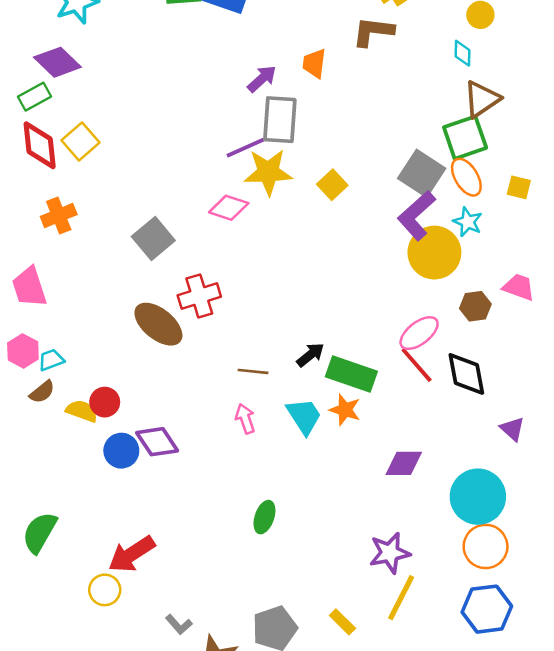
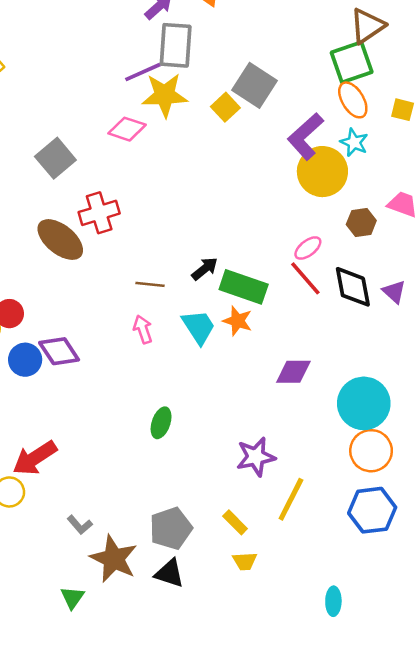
gray square: (422, 173) -> (254, 85), moved
pink ellipse: (419, 333) -> (308, 248), size x0.7
purple triangle: (512, 429) -> (394, 292), moved
purple star: (390, 553) -> (256, 457), moved

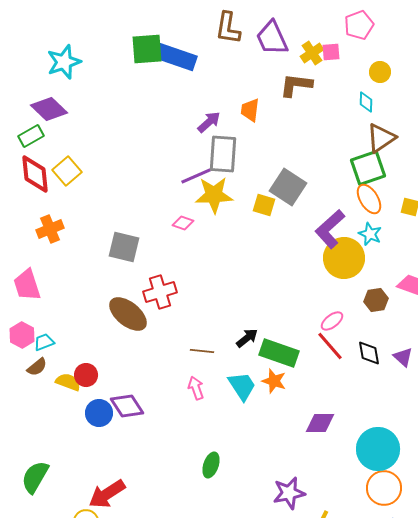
yellow square: (225, 107) -> (264, 205), turned -30
pink diamond: (127, 129) -> (183, 223), size x0.7
gray square: (55, 158) -> (124, 247), turned -36
black diamond: (353, 287) -> (369, 353), size x0.7

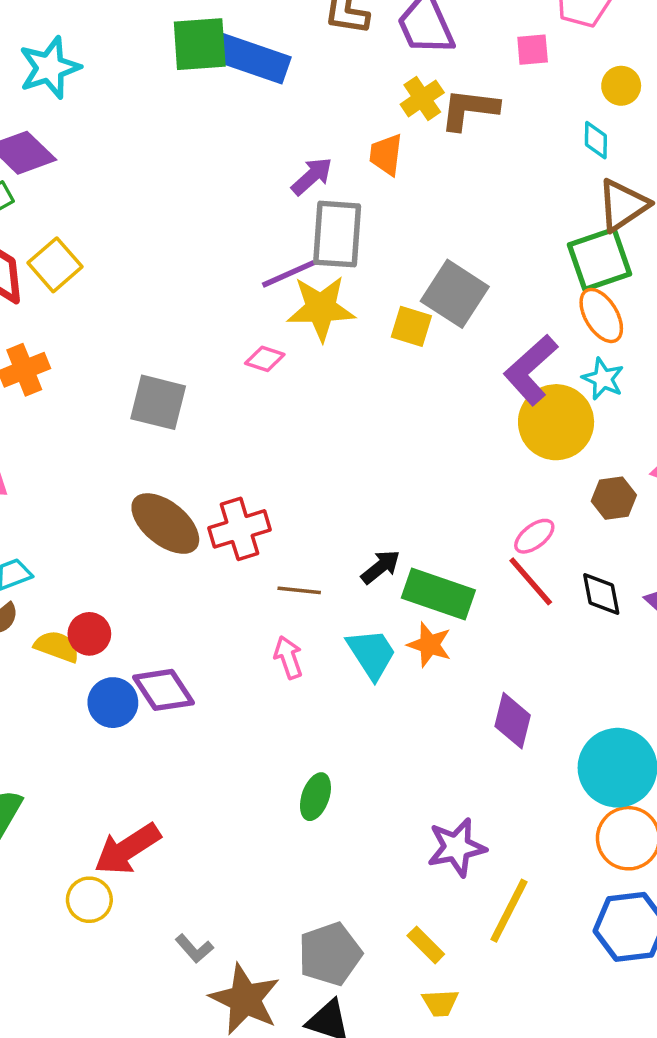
yellow cross: (312, 53) -> (422, 98), moved
red cross: (160, 292) -> (239, 529), moved
purple diamond: (320, 423) -> (513, 721), turned -76

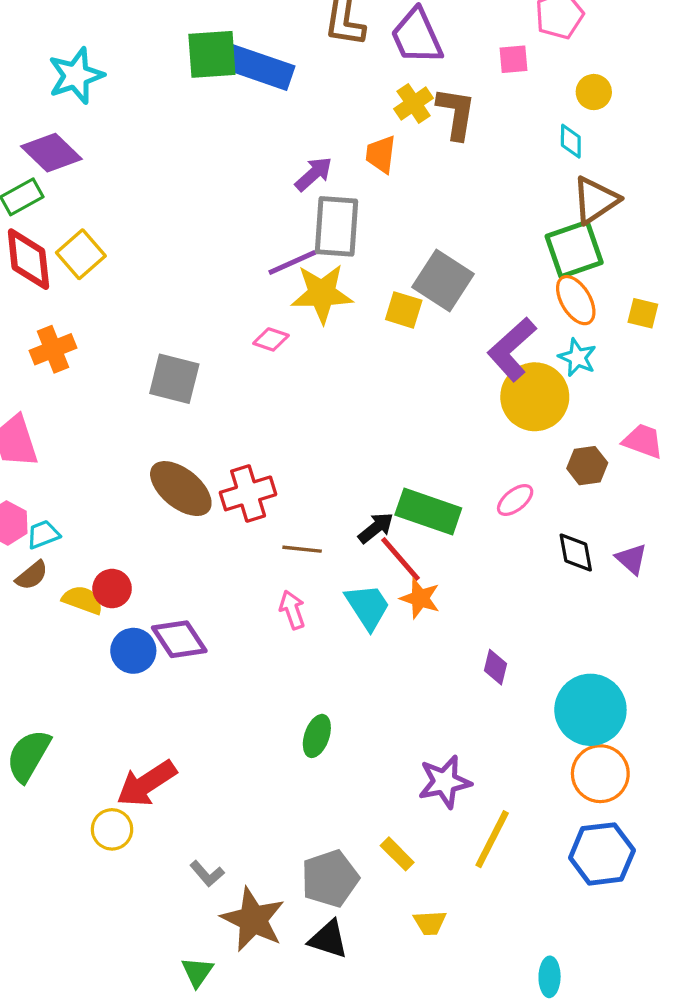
brown L-shape: (469, 109) -> (456, 113), turned 92
red line: (531, 581) -> (400, 559), moved
green rectangle: (438, 594) -> (428, 511), moved
purple diamond: (513, 721) -> (495, 667), size x0.7
yellow rectangle: (426, 945) -> (397, 854), moved

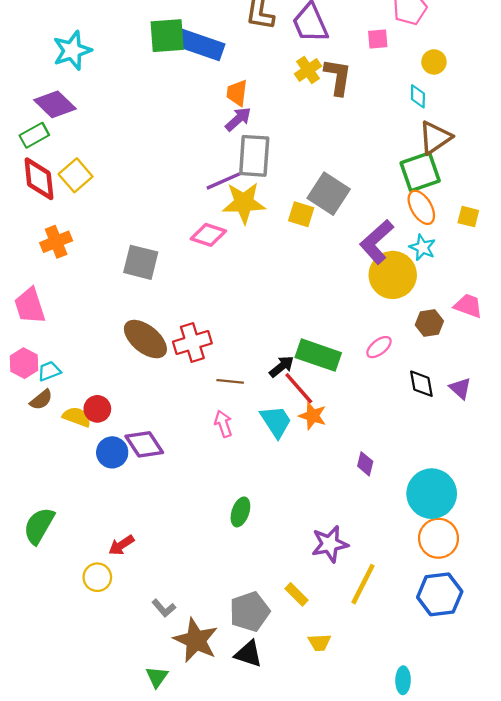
orange trapezoid: (381, 154) -> (237, 93), moved
pink diamond: (271, 339) -> (208, 235), size x1.4
red arrow: (146, 784) -> (121, 545), size x0.6

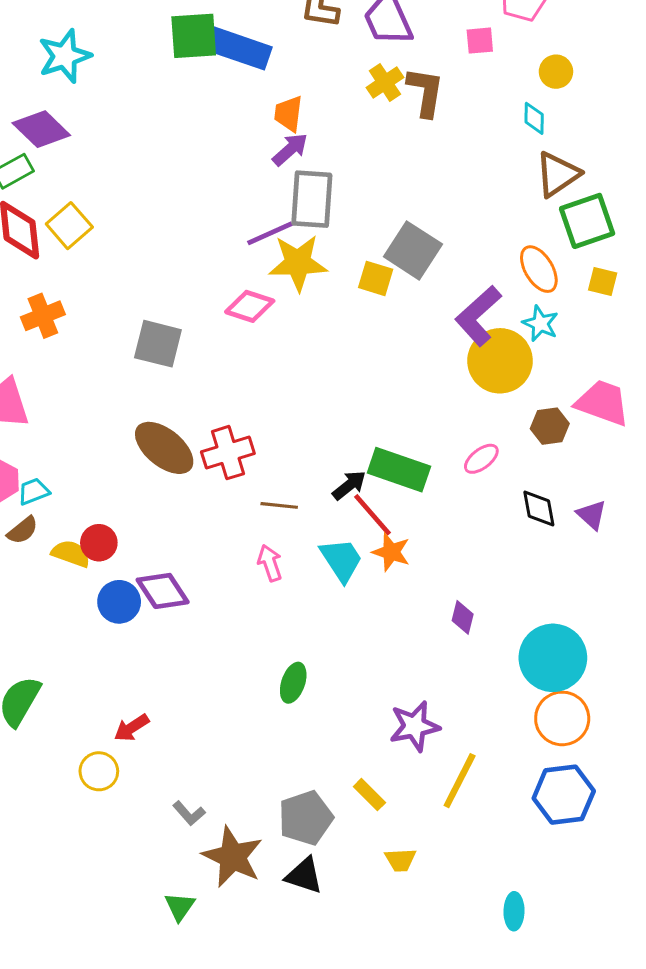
green square: (420, 172) -> (587, 221), moved
pink trapezoid: (468, 306) -> (603, 403), size x1.4

